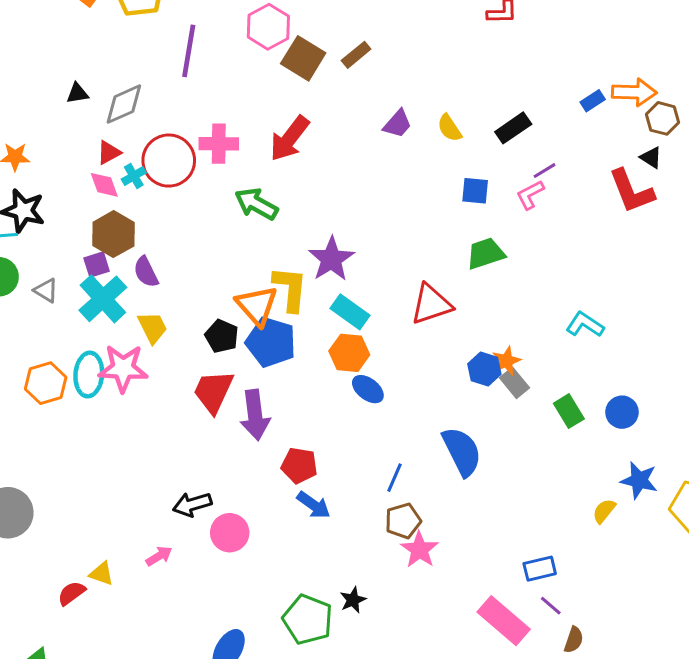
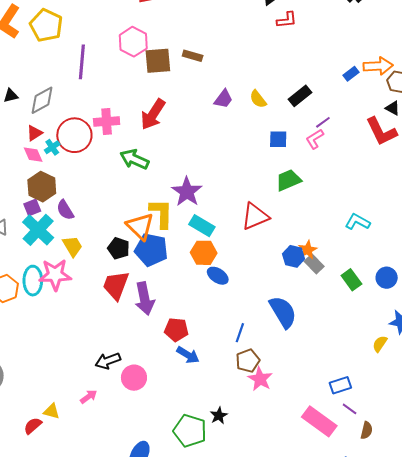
brown rectangle: (356, 55) -> (193, 56), turned 60
brown square: (303, 58) -> (158, 61), turned -32

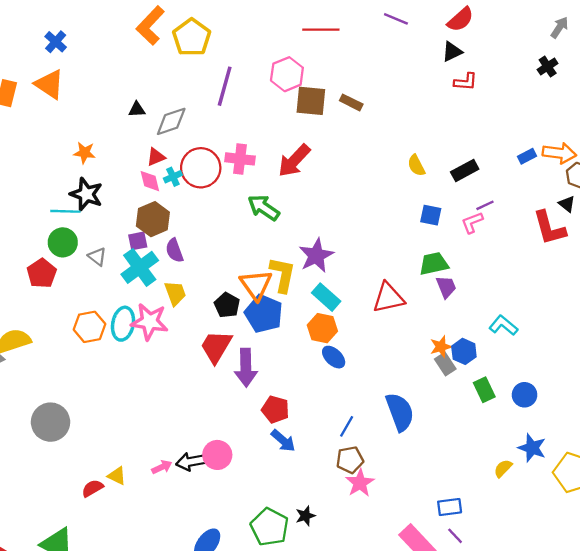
purple trapezoid: (223, 99) -> (446, 287), moved, turned -70
blue hexagon: (294, 256) -> (464, 351), moved
black arrow: (108, 361) -> (191, 462), moved

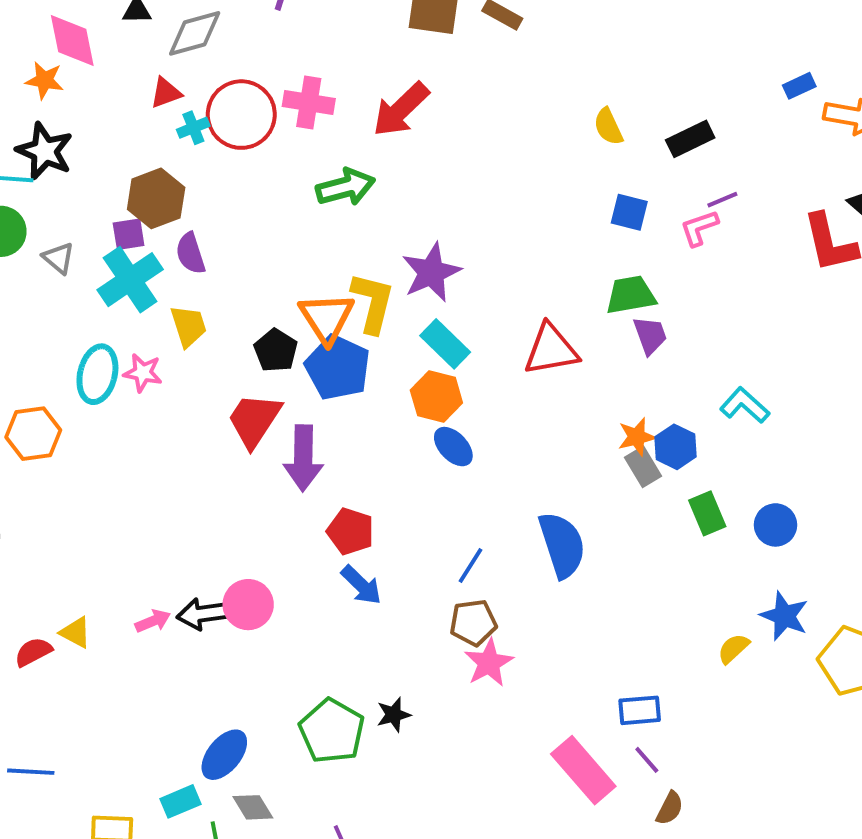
blue rectangle: (527, 156) -> (799, 86), moved
pink diamond: (150, 181) -> (72, 41), moved, size x1.4
green arrow: (264, 208) -> (345, 187), turned 128
pink star: (150, 322) -> (143, 373), size x0.6
orange hexagon: (90, 327) -> (33, 434), moved

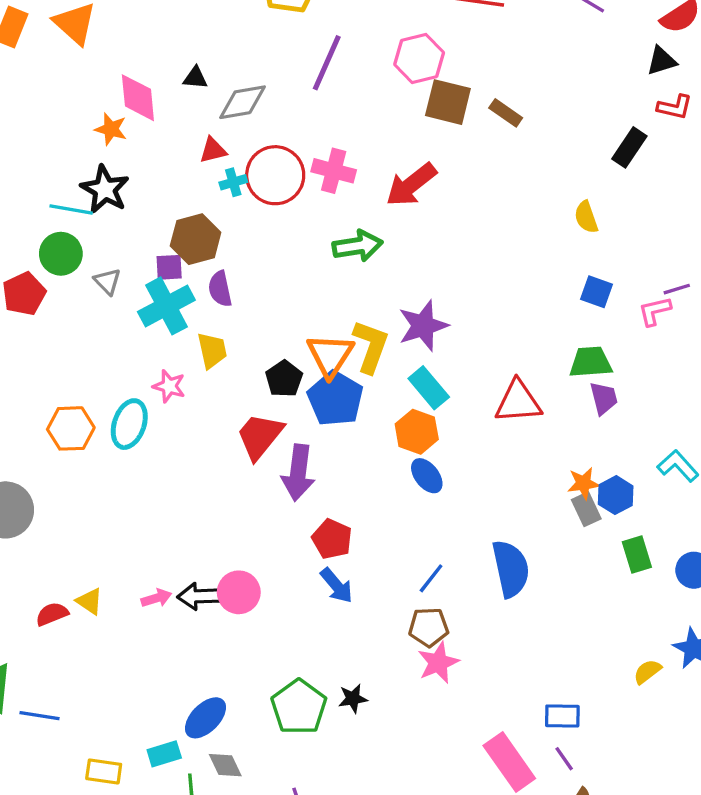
black rectangle: (690, 139) -> (629, 147), moved, turned -36
cyan ellipse: (97, 374) -> (129, 424), moved

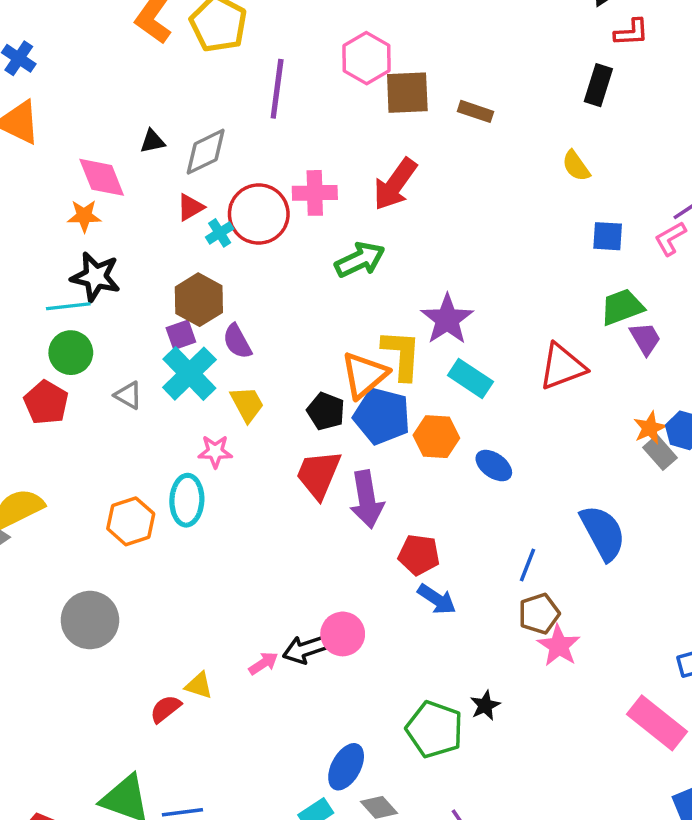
brown rectangle: (506, 113) -> (476, 111), moved
gray triangle: (107, 281) -> (128, 395), moved
orange triangle: (330, 355) -> (364, 375), turned 33
orange hexagon: (417, 432) -> (436, 437), moved

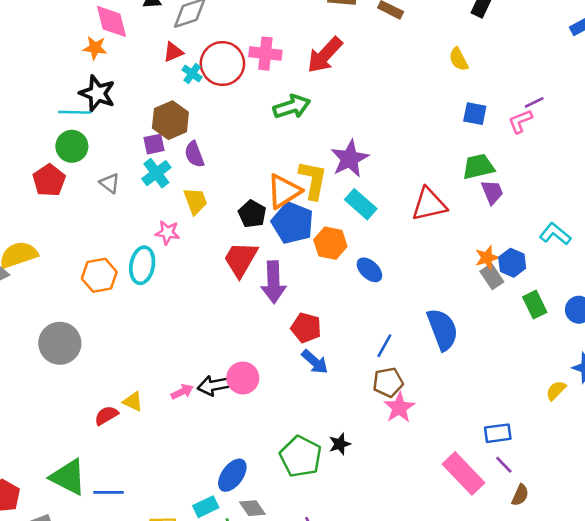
cyan cross: (220, 233) -> (192, 73), turned -30
cyan cross: (189, 374) -> (156, 173), size x0.7

